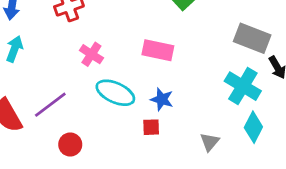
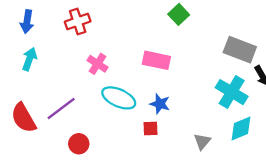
cyan diamond: (253, 127) -> (241, 128), turned 40

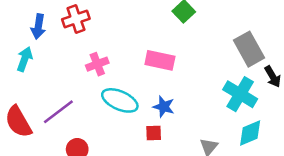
blue arrow: (27, 21) -> (38, 26), moved
gray rectangle: (240, 50) -> (249, 49), turned 40
pink cross: (98, 64) -> (97, 64), turned 36

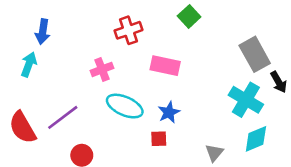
red cross: (76, 19) -> (128, 30), moved
blue star: (164, 107) -> (169, 112), turned 30

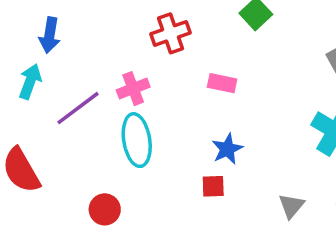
pink rectangle: (165, 66) -> (222, 83), size x0.7
cyan ellipse: (125, 106) -> (137, 140), moved, turned 57
purple line: (63, 117) -> (78, 108), moved

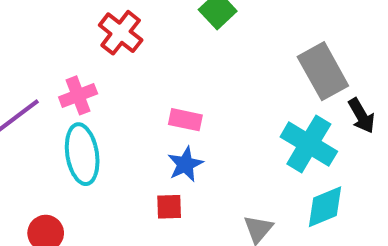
red cross: (170, 33) -> (121, 33), turned -33
pink rectangle: (222, 83) -> (185, 120), moved

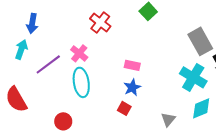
pink cross: (78, 95) -> (79, 53), turned -30
red square: (169, 207) -> (124, 108), turned 32

